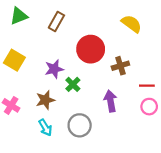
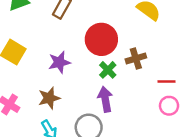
green cross: (73, 84) -> (108, 70), moved
purple arrow: (110, 101) -> (105, 99), moved

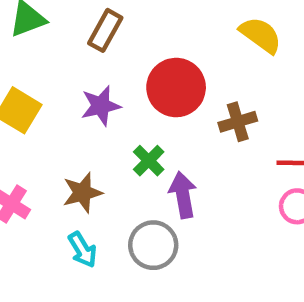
purple star: (59, 62) -> (101, 106), moved
green cross: (108, 70) -> (149, 161), moved

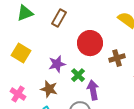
purple star: (101, 106) -> (57, 64), moved
brown star: (82, 193) -> (49, 89), turned 30

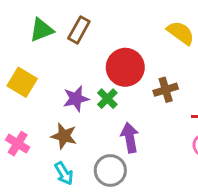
green triangle: (25, 13) -> (42, 30), moved
green cross: (78, 75) -> (107, 99), moved

